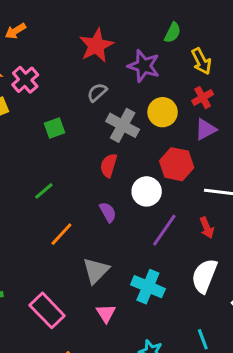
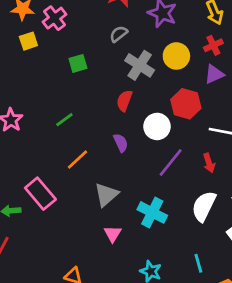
pink rectangle: (47, 310) -> (40, 194), moved

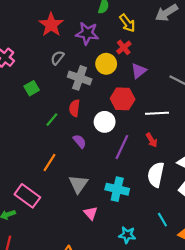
red cross: (213, 45) -> (124, 47), moved
green line: (64, 120) -> (52, 120), moved

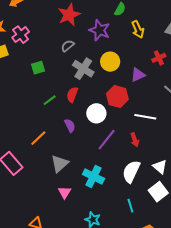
red cross: (124, 47) -> (159, 58), moved
cyan line: (162, 220) -> (130, 206), moved

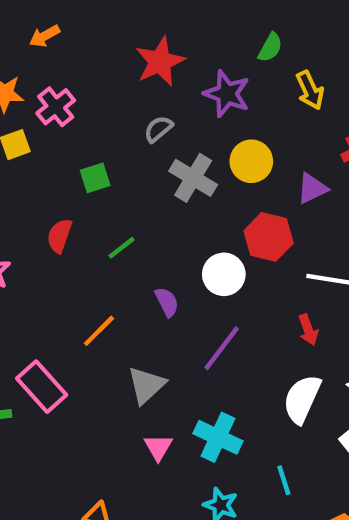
red semicircle: (72, 95) -> (59, 236), moved
purple line: (107, 140) -> (222, 348), moved
cyan cross: (93, 176) -> (218, 437), moved
cyan line: (130, 206) -> (284, 480), moved

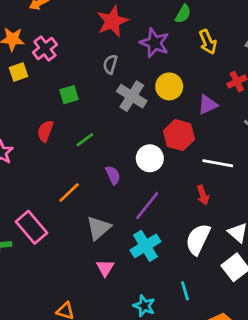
gray semicircle: (158, 129) -> (110, 64), turned -36
cyan cross: (218, 437) -> (145, 246), moved, turned 32

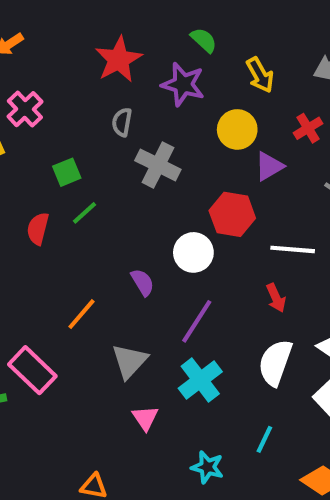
green semicircle: (183, 14) -> (204, 40), moved, turned -72
yellow circle: (169, 86) -> (237, 129), moved
green line: (85, 140) -> (85, 213), moved
cyan line: (185, 291) -> (264, 439), turned 48

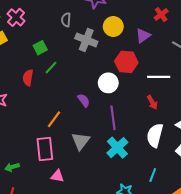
yellow circle: (237, 129) -> (113, 26), moved
purple line: (197, 321) -> (113, 118), turned -35
pink rectangle: (32, 370) -> (45, 149), moved, turned 45
pink triangle: (145, 418) -> (57, 176), moved, turned -40

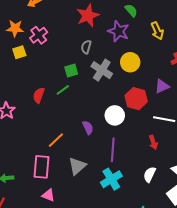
purple triangle: (143, 36) -> (162, 86), moved
green square: (40, 48) -> (71, 71), moved
white semicircle: (155, 135) -> (150, 174), size x0.7

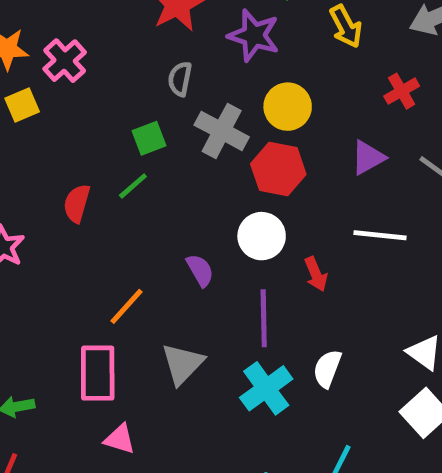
red hexagon: (136, 99) -> (278, 169), moved
red arrow: (153, 142) -> (316, 274), moved
white semicircle: (150, 174) -> (327, 369), moved

